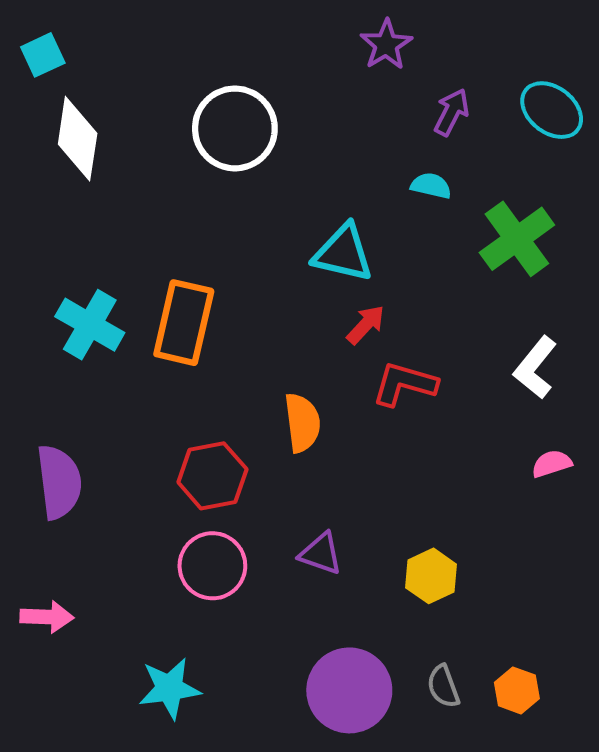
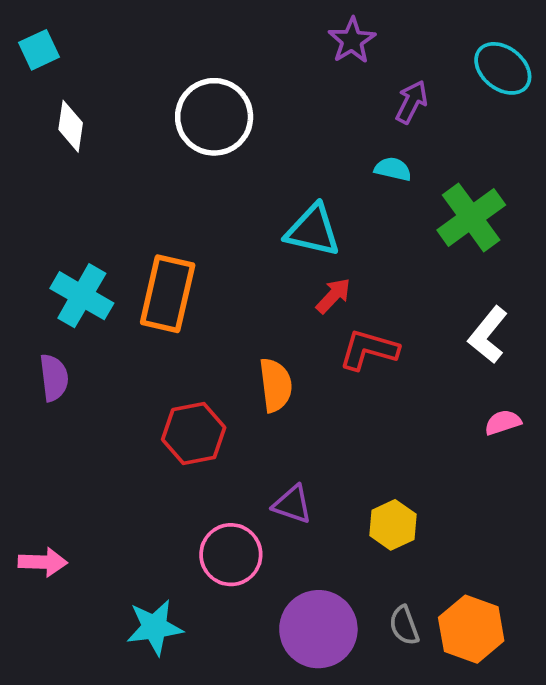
cyan ellipse: (552, 110) -> (503, 68), moved
white diamond: (78, 139) -> (71, 126), size x0.7
purple semicircle: (59, 482) -> (54, 378), moved, size x0.7
pink circle: (212, 566) -> (231, 555), moved
orange hexagon: (517, 690) -> (471, 629), size x1.6

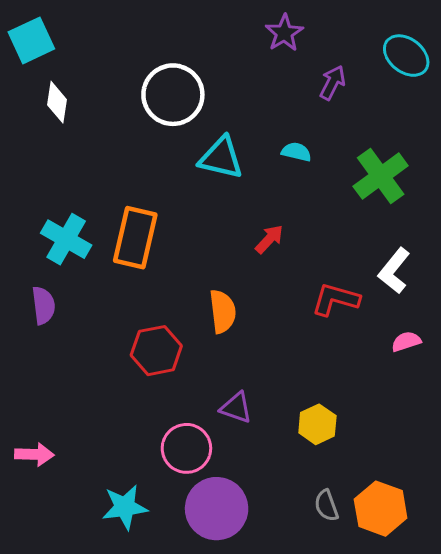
cyan square: (39, 50) -> (31, 40), size x1.4
cyan semicircle: (393, 169) -> (296, 152), moved
cyan triangle: (313, 230) -> (221, 158), moved
red L-shape: (369, 350) -> (335, 299), moved
purple circle: (318, 629) -> (217, 509), moved

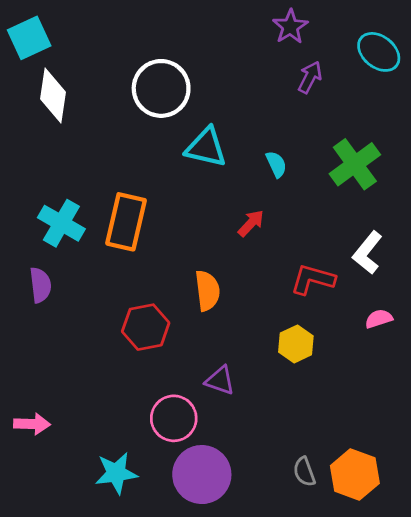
purple star: (284, 33) -> (290, 27), moved
white diamond: (57, 102) -> (53, 95), size x1.4
cyan semicircle: (296, 152) -> (276, 164), moved, turned 52
yellow hexagon: (317, 424) -> (296, 344), moved

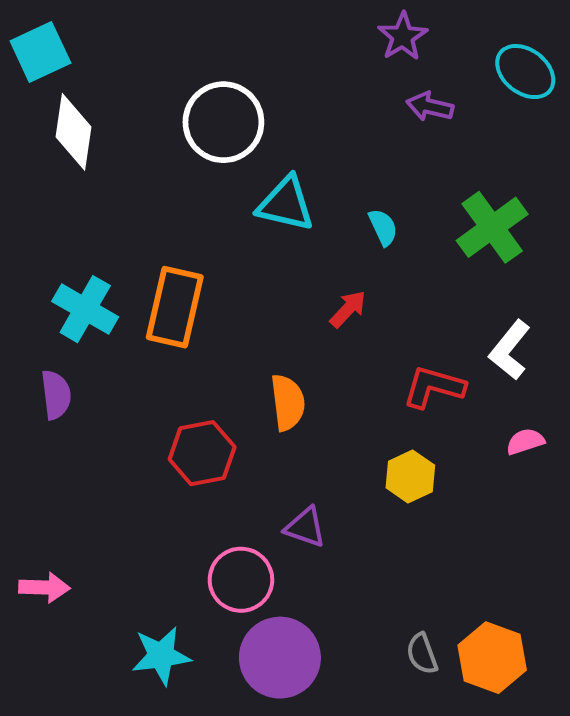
purple arrow: (310, 77) -> (430, 107), turned -104

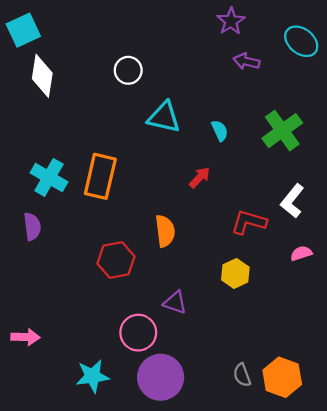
white circle: (223, 122) -> (128, 70), size x0.6

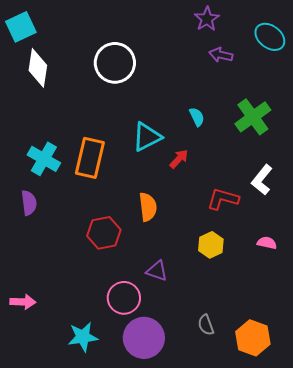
white circle: (128, 70) -> (115, 63), size x1.6
cyan triangle: (164, 117) -> (147, 137), moved, turned -40
pink semicircle: (301, 253) -> (267, 243), moved, turned 30
gray semicircle: (242, 375) -> (206, 325), moved

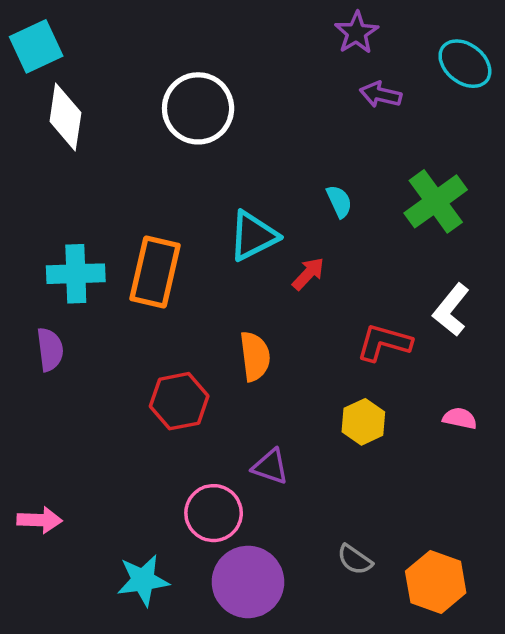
cyan cross: (44, 159) -> (76, 274), turned -32
gray semicircle: (206, 325) -> (355, 560), turned -35

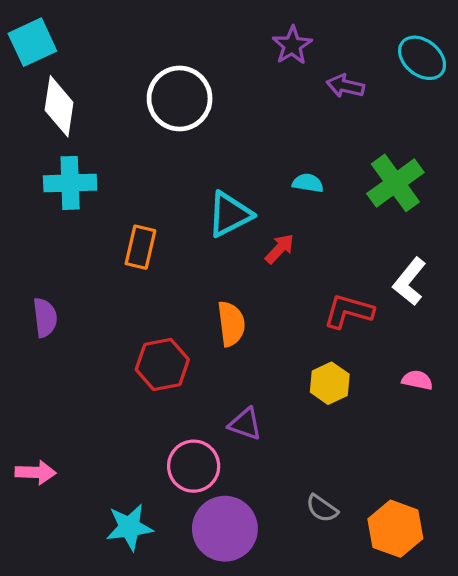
purple star: (356, 33) -> (292, 45), moved
cyan semicircle: (339, 201) -> (308, 183), turned -56
orange rectangle: (155, 272) -> (140, 247), size x0.7
cyan cross: (76, 274) -> (70, 183), moved

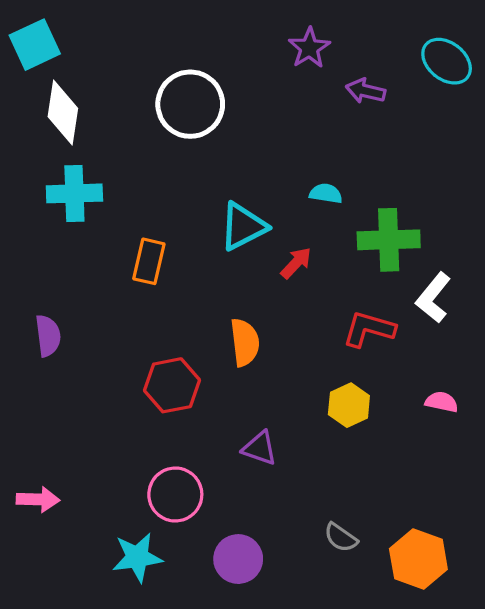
green cross: (395, 183) -> (389, 240), moved, turned 34
pink circle: (194, 466) -> (175, 494), moved
purple circle: (225, 529) -> (238, 559), size x0.7

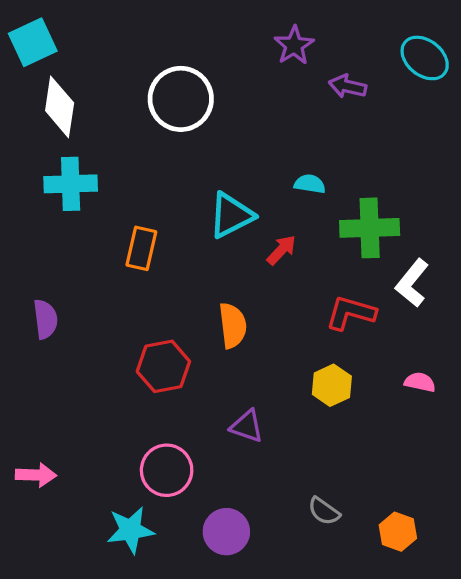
orange hexagon: (418, 559) -> (398, 532), size x0.7

